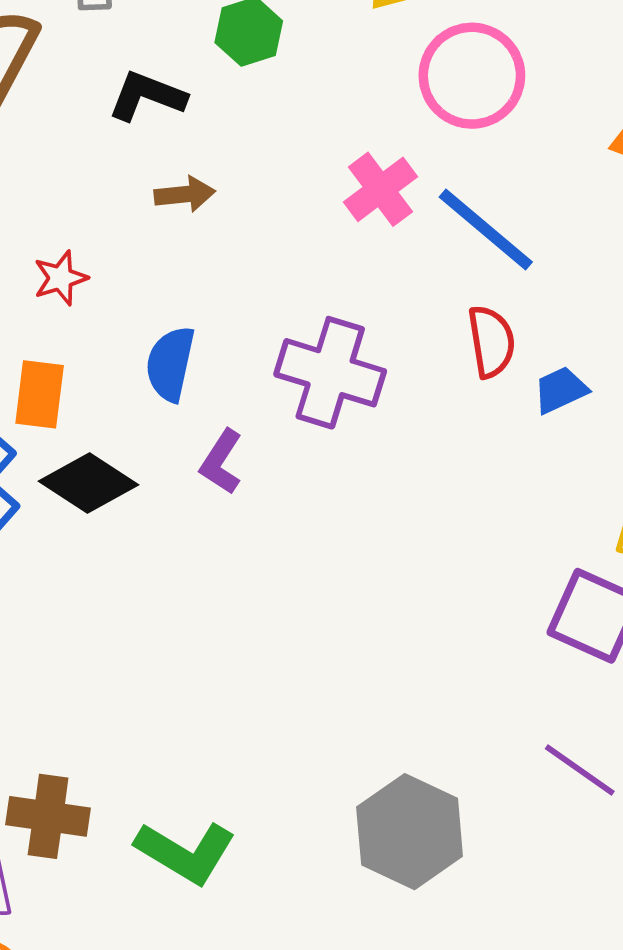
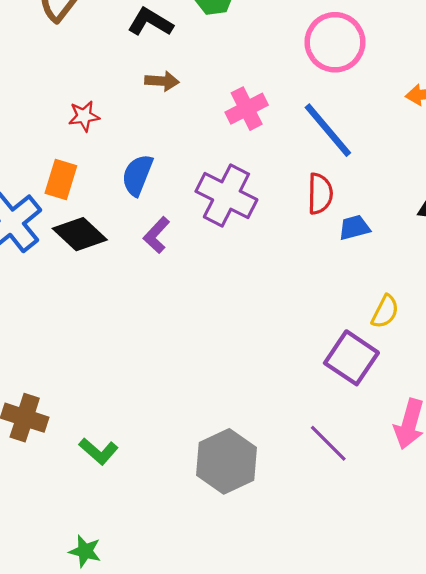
pink cross: (381, 189) -> (247, 109), moved
green L-shape: (186, 852) -> (99, 451), size x0.7

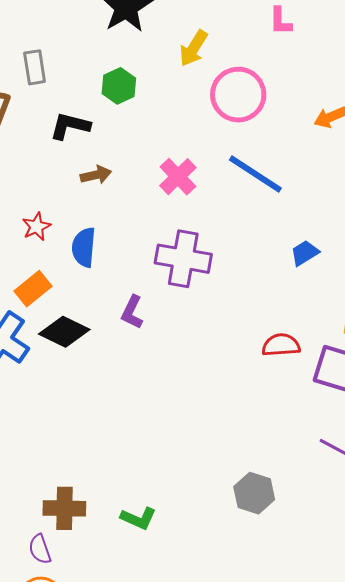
blue semicircle: (137, 175) -> (84, 247), moved
orange rectangle: (61, 179) -> (33, 289), turned 51
red semicircle: (320, 194) -> (281, 345), moved, turned -78
gray hexagon: (227, 461) -> (254, 493), size x0.7

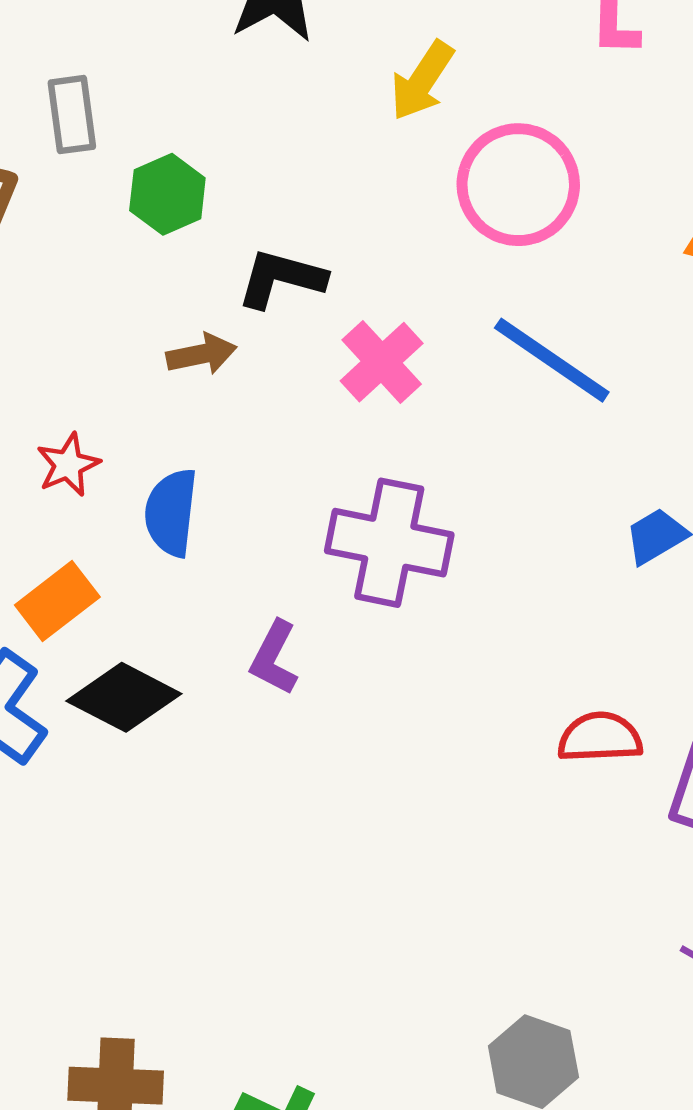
green hexagon: (119, 86) -> (167, 194), moved
black L-shape: (70, 126) -> (281, 278), moved

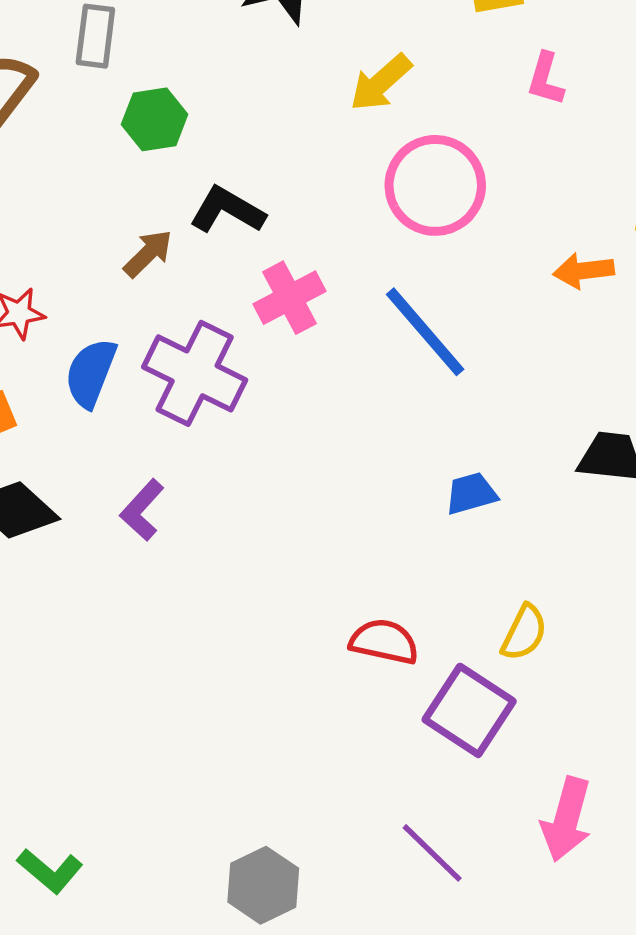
brown arrow: (201, 354) -> (148, 254), turned -48
purple cross: (389, 543) -> (195, 373), moved

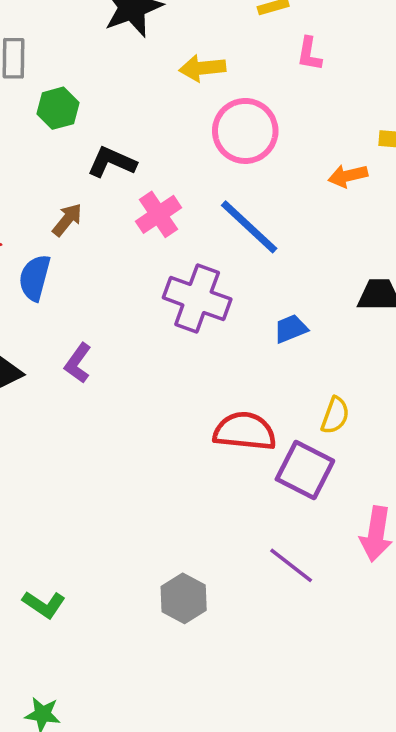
yellow arrow: (381, 83) -> (202, 68), turned 42
brown arrow: (148, 254) -> (67, 220), moved
purple cross: (195, 373) -> (197, 298), moved
red semicircle: (384, 642) -> (245, 431), size x1.4

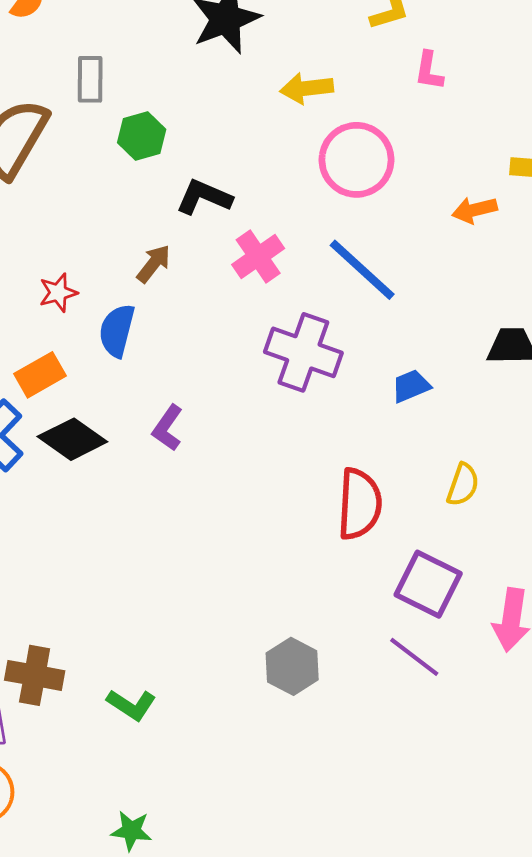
red semicircle: (245, 431) -> (360, 504), turned 88
purple square: (305, 470) -> (428, 584), moved
gray hexagon: (184, 598) -> (292, 666), moved

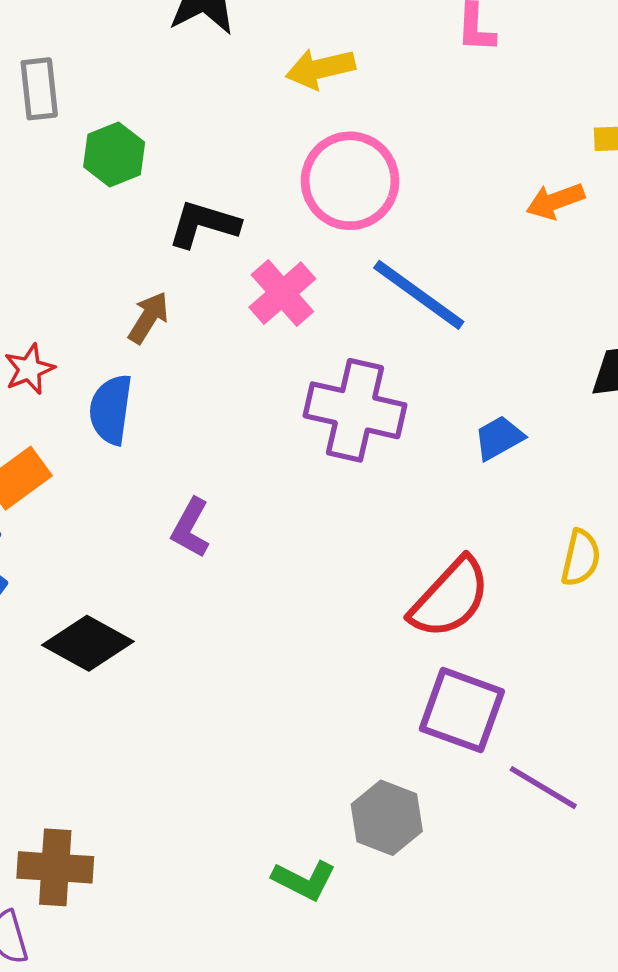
pink circle: (356, 160) -> (350, 181), moved
black diamond: (72, 439) -> (88, 643), moved
red semicircle: (360, 504) -> (450, 598), turned 46
purple square: (428, 584) -> (462, 710), moved
green L-shape: (131, 705) -> (304, 880), moved

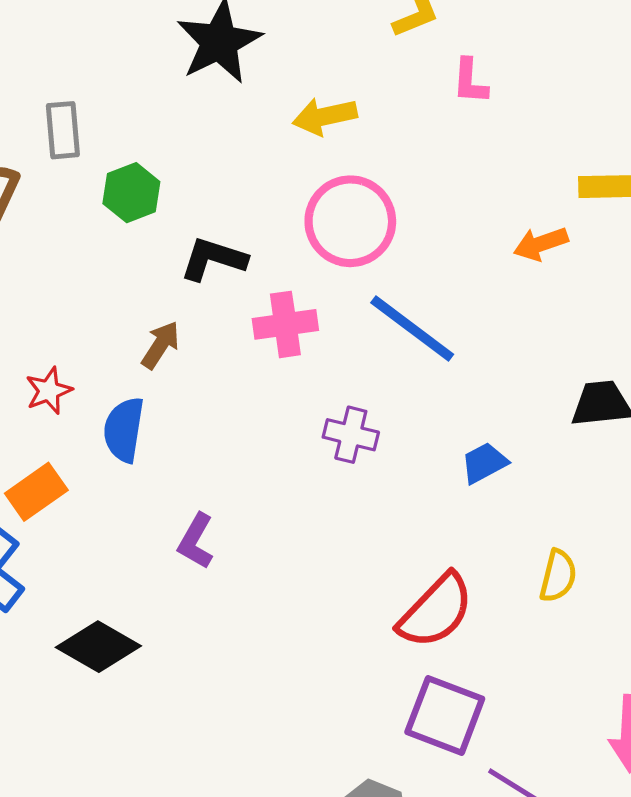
pink cross: (282, 293) -> (285, 324), turned 32
purple cross: (355, 410) -> (351, 435), size x0.6

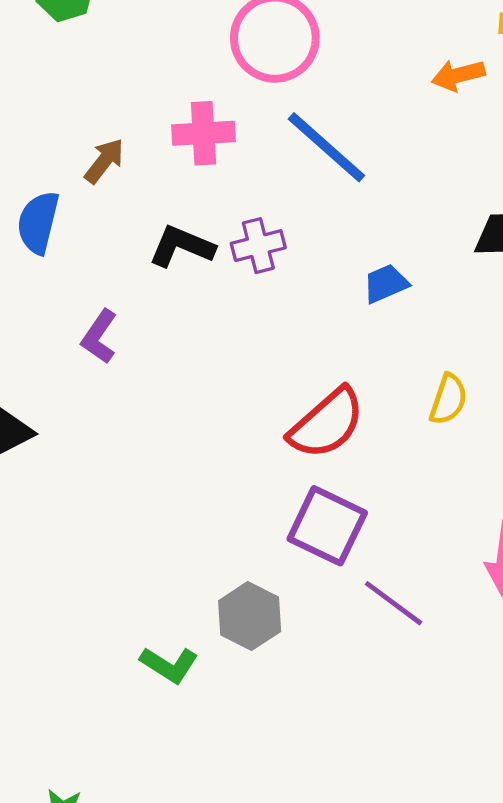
black L-shape: (213, 259) -> (182, 246), moved
brown arrow: (160, 345) -> (104, 161), moved
purple cross: (351, 435) -> (258, 246), turned -33

